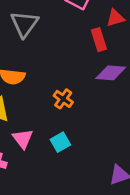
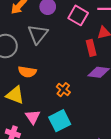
cyan square: (60, 142) -> (60, 121), size x1.5

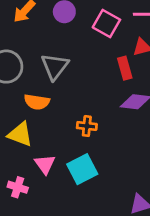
gray triangle: (38, 34) -> (55, 67), moved
orange cross: (63, 90) -> (87, 126), turned -32

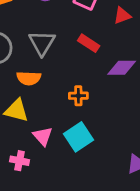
red rectangle: (125, 68) -> (89, 43), moved, turned -35

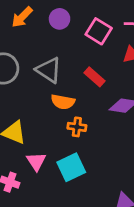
gray triangle: (42, 43) -> (49, 70), turned -36
orange semicircle: (29, 78) -> (63, 102), moved

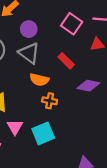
purple circle: (60, 19) -> (29, 29), moved

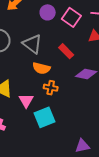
purple circle: (29, 29) -> (48, 12), moved
pink triangle: (15, 127) -> (26, 101), moved

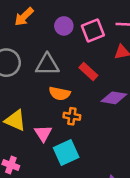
pink square: (71, 17) -> (93, 31), turned 36
gray triangle: (32, 44) -> (47, 65), turned -35

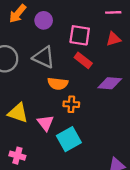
purple circle: (64, 26) -> (44, 20), moved
pink square: (93, 31) -> (80, 35), moved, turned 35
gray triangle: (47, 65) -> (44, 57), turned 30

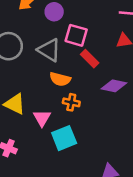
pink square: (80, 35) -> (76, 35), moved

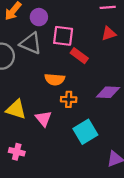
gray triangle: (49, 50) -> (31, 43), moved
purple diamond: (114, 86) -> (108, 92), moved
cyan square: (64, 138) -> (85, 132), moved

